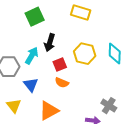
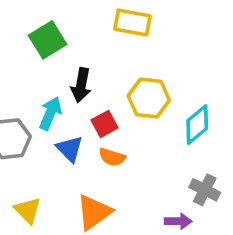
cyan diamond: (115, 54) -> (197, 125), moved, turned 55
blue triangle: (31, 85) -> (70, 149), moved

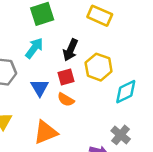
black arrow: (81, 85) -> (70, 50), moved
cyan arrow: (50, 113) -> (34, 48), moved

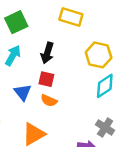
yellow hexagon: (99, 67) -> (99, 55), moved
red square: (66, 77) -> (46, 79), turned 35

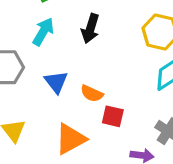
red square: (46, 79) -> (113, 116), moved

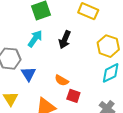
blue triangle: (56, 82) -> (28, 74), moved

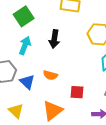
orange semicircle: (62, 80) -> (50, 75), moved

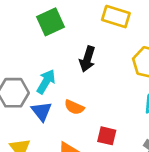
cyan arrow: (25, 45) -> (46, 82), moved

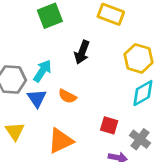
red square: (107, 136) -> (109, 125), moved

